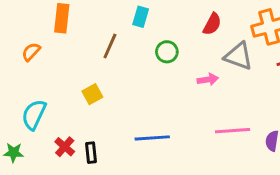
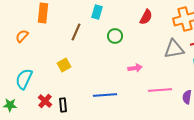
gray triangle: (238, 56) -> (174, 49), moved, turned -30
pink arrow: (208, 80) -> (135, 68), moved

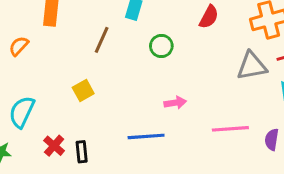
pink arrow: (135, 68) -> (175, 103), moved

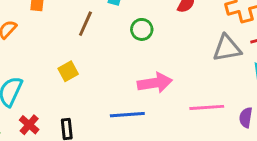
pink arrow: (175, 103) -> (155, 83), size x1.6
red cross: (54, 146) -> (29, 125), moved

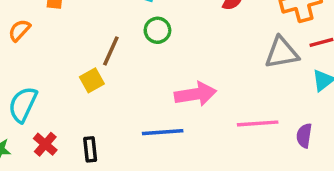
brown line: (85, 24) -> (111, 51), moved
green circle: (142, 29) -> (157, 30), moved

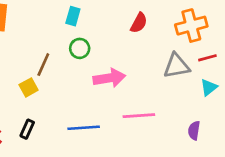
pink arrow: (195, 94) -> (109, 78), moved
pink line: (258, 123) -> (139, 116), moved
black rectangle: (90, 149) -> (27, 129), moved, turned 30

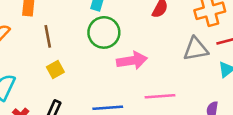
green circle: (80, 48) -> (104, 32), size x1.6
brown line: (43, 65) -> (48, 36), moved, turned -35

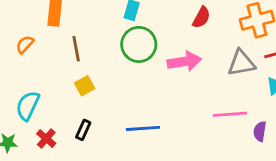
pink arrow: (132, 61) -> (184, 62), moved
pink line: (160, 96) -> (230, 114), moved

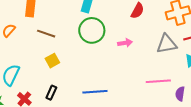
brown line: (76, 49) -> (46, 34), turned -60
pink arrow: (184, 62) -> (125, 43), size x0.6

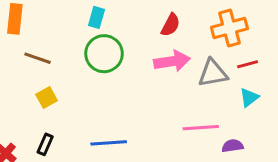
pink arrow: (125, 43) -> (172, 61), moved, size x1.6
purple semicircle: (180, 94) -> (232, 146), turned 72

